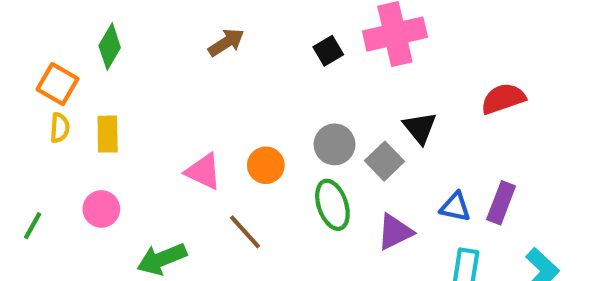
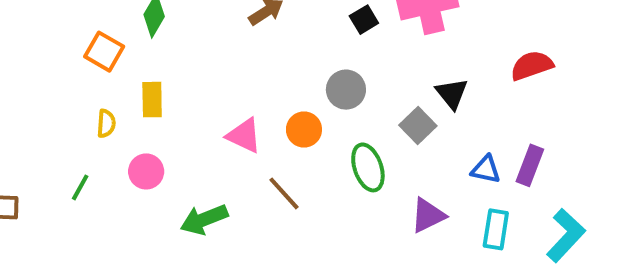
yellow semicircle: (60, 128) -> (106, 124), moved
gray circle: (335, 144) -> (346, 90), moved
purple triangle: (395, 232) -> (428, 215), moved

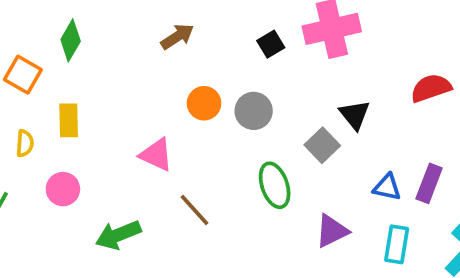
orange circle: (304, 130) -> (204, 103), moved

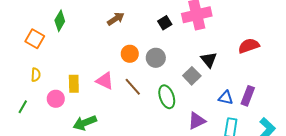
yellow rectangle: (69, 120) -> (74, 84), moved
brown line: (194, 210) -> (133, 87), moved

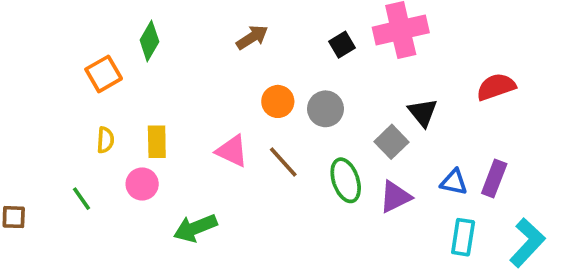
orange square: (35, 39) -> (104, 74), turned 30
yellow rectangle: (74, 84) -> (157, 142), moved
green line: (23, 107) -> (82, 199), turned -64
purple triangle: (197, 121) -> (395, 197), moved

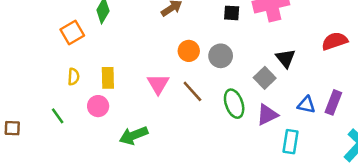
black square: (342, 45) -> (232, 13), turned 35
pink triangle: (232, 151) -> (158, 84), turned 35
cyan rectangle: (463, 237) -> (290, 142), moved

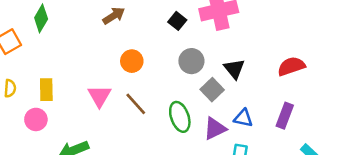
black square: (232, 13) -> (177, 21), turned 35
red semicircle: (335, 41) -> (291, 66), moved
gray circle: (221, 56) -> (191, 61), moved
blue triangle: (306, 105) -> (243, 118), moved

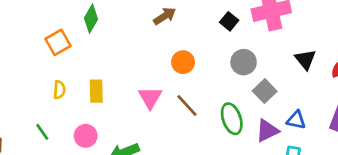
black triangle: (234, 69) -> (305, 59), moved
pink circle: (36, 119) -> (86, 136), moved

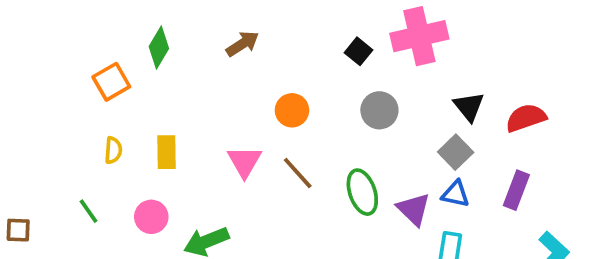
brown arrow: (165, 16) -> (243, 44), moved
gray square: (265, 91) -> (456, 152), moved
purple triangle: (267, 131) -> (414, 209), turned -50

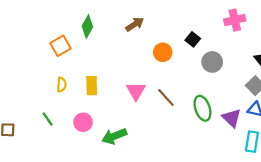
pink cross: (419, 36) -> (235, 20), size x0.7
black square: (359, 51) -> (193, 39), moved
orange circle: (292, 110) -> (163, 52), moved

